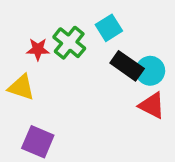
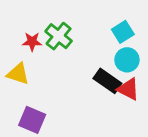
cyan square: (109, 28) -> (123, 32), moved
black rectangle: (127, 66) -> (107, 81), moved

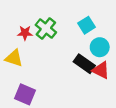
cyan square: (123, 32) -> (86, 25), moved

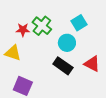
cyan circle: (100, 47) -> (67, 43), moved
black rectangle: (84, 64) -> (63, 66), moved

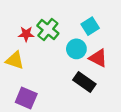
red triangle: (92, 64) -> (98, 58), moved
black rectangle: (63, 66) -> (84, 82), moved

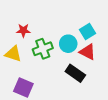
cyan square: (90, 26) -> (88, 31), moved
green cross: (48, 30) -> (43, 49), moved, turned 30

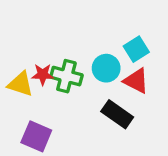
red star: (23, 30) -> (43, 75), moved
green cross: (43, 49) -> (66, 76), turned 36

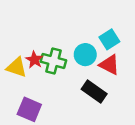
red star: (43, 75) -> (34, 60), turned 30

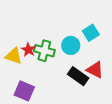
red triangle: (109, 65) -> (95, 70), moved

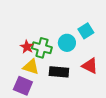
yellow triangle: (14, 56) -> (31, 67), moved
black rectangle: (78, 76) -> (59, 72), moved, turned -30

